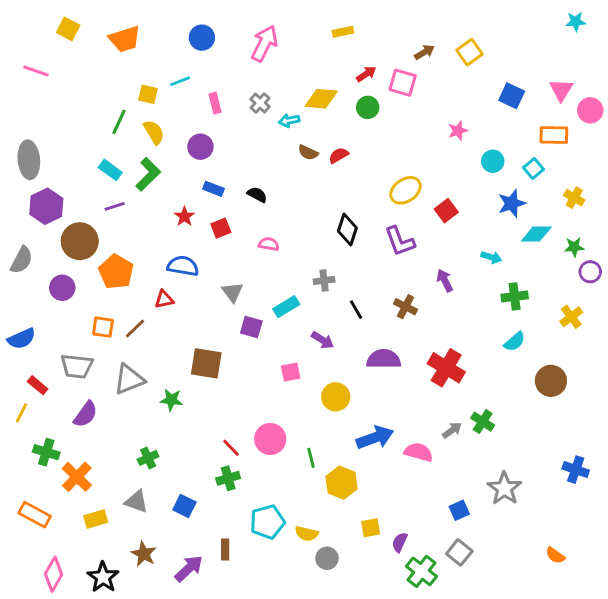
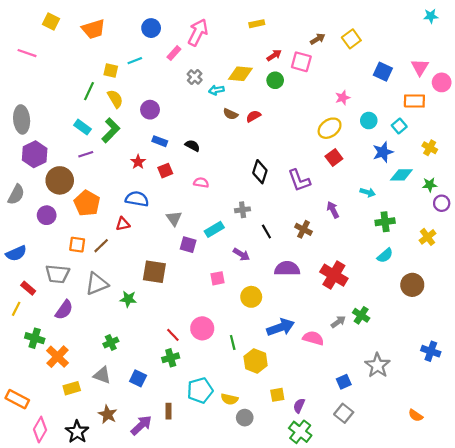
pink rectangle: (215, 103) -> (174, 53), moved, turned 56
yellow ellipse: (406, 190) -> (330, 128), moved
orange rectangle: (35, 515) -> (17, 399), moved
green cross: (422, 571) -> (300, 432), moved

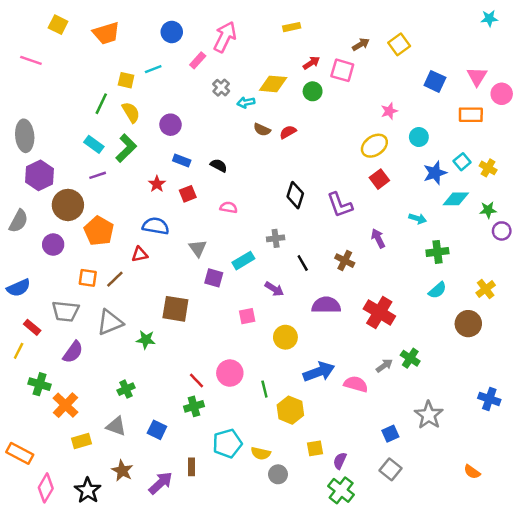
cyan square: (399, 126) -> (462, 162), moved
yellow cross: (428, 237) -> (486, 289), moved

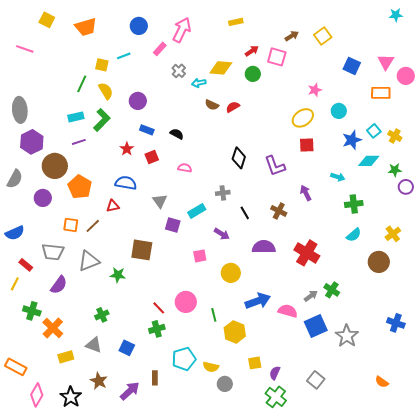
cyan rectangle: (94, 144) -> (76, 117), turned -49
red square: (379, 179) -> (307, 145), turned 35
blue square: (390, 434) -> (316, 326), moved, size x1.6

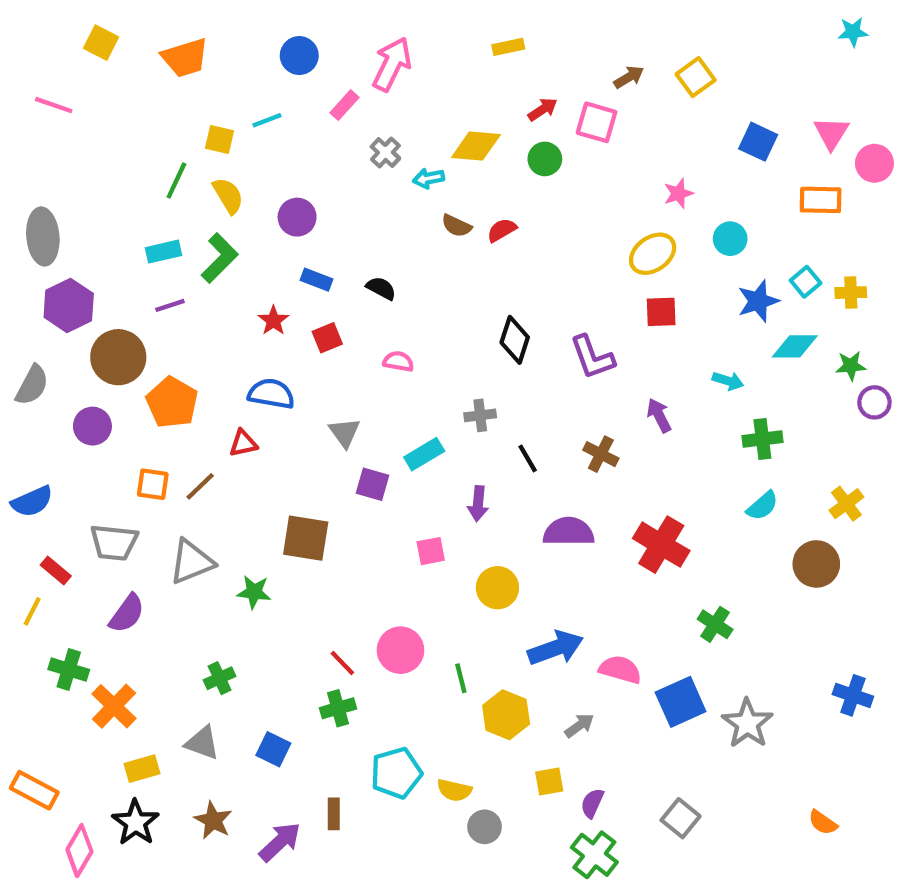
yellow cross: (395, 136) -> (851, 293), turned -32
purple arrow: (222, 234) -> (478, 504), turned 63
gray arrow: (311, 296) -> (579, 726), moved
black star: (71, 397) -> (136, 823), moved

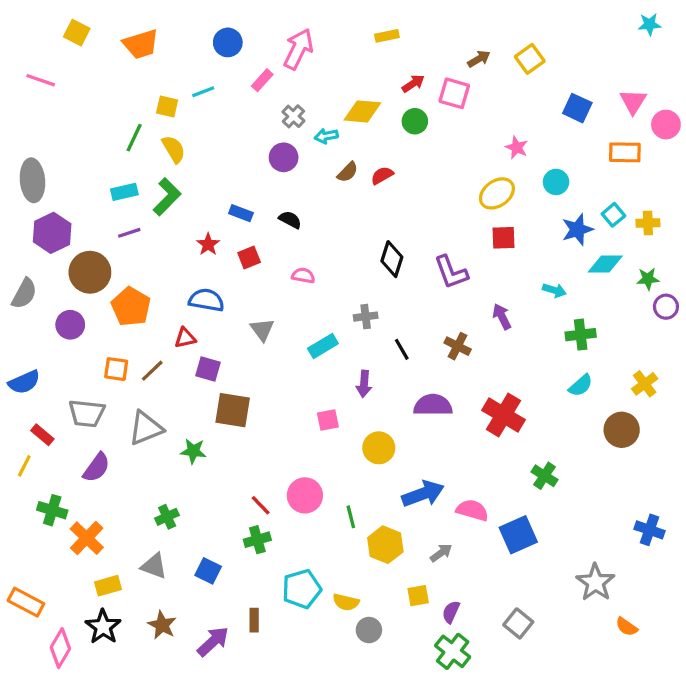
pink star: (678, 193) -> (517, 147), turned -30
purple circle: (297, 217) -> (284, 157), moved
brown semicircle: (457, 226) -> (348, 172), turned -70
purple square: (372, 484) -> (208, 369), moved
gray star: (747, 723) -> (595, 582), moved

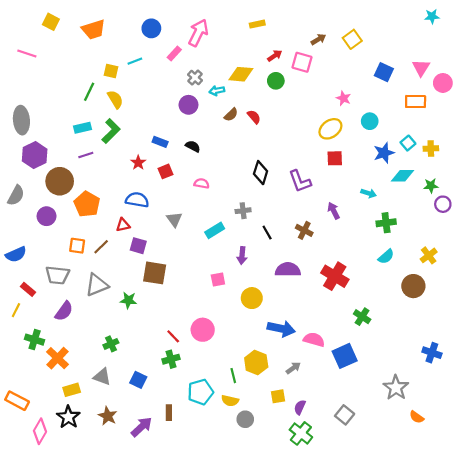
red semicircle: (382, 175) -> (254, 117), turned 80
blue arrow: (423, 494) -> (281, 329), turned 32
green line: (351, 517) -> (233, 376), moved

